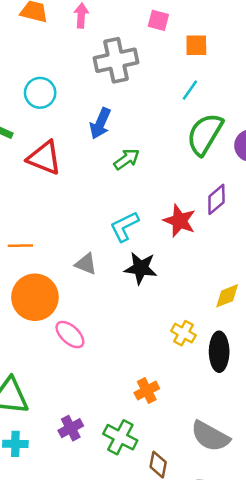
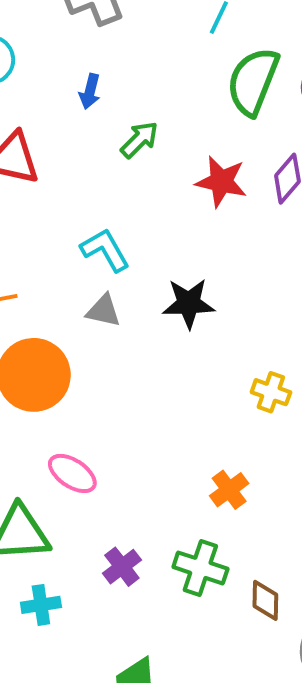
blue arrow: (100, 123) -> (90, 91), size x0.7
red star: (180, 221) -> (221, 182), moved
cyan L-shape: (124, 226) -> (105, 250), moved, turned 96
pink ellipse: (70, 335) -> (72, 473), moved

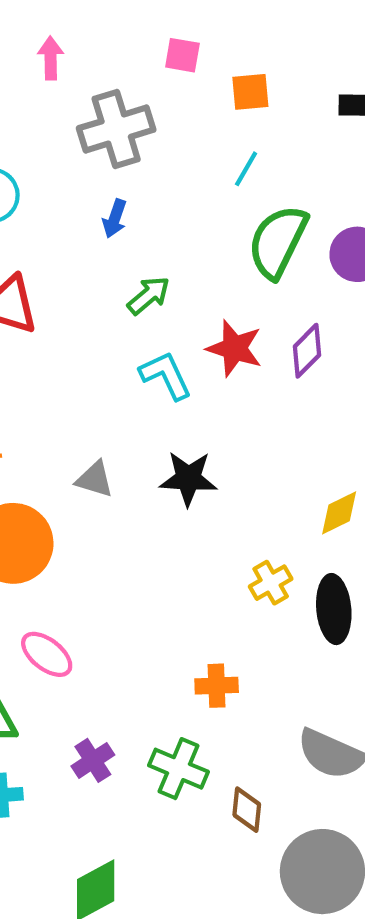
blue arrow: (90, 91) -> (115, 219), moved
cyan L-shape: (105, 250) -> (166, 375), moved
yellow cross: (271, 392) -> (271, 583), turned 36
orange cross: (229, 490) -> (217, 686), turned 30

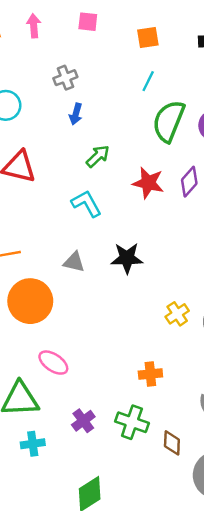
pink square: (182, 55) -> (88, 22), moved
gray cross: (116, 129) -> (65, 78), moved, size x0.6
cyan L-shape: (166, 375) -> (86, 204), moved

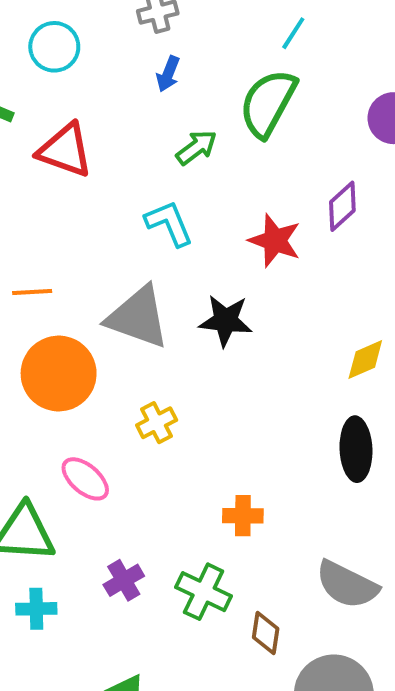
green semicircle: (169, 121) -> (268, 103), moved
red star: (148, 183) -> (275, 241), moved
gray triangle: (74, 262) -> (138, 317), size x1.8
yellow cross: (177, 314) -> (157, 423), moved

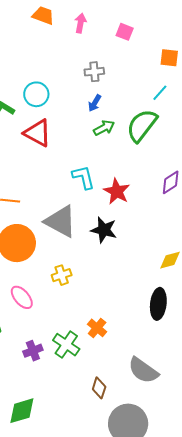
cyan circle: (54, 47) -> (36, 94), moved
green arrow: (196, 147) -> (104, 128), moved
red star: (275, 241) -> (117, 191), moved
orange cross: (243, 516) -> (97, 328), turned 30
green cross: (204, 592) -> (66, 345), moved

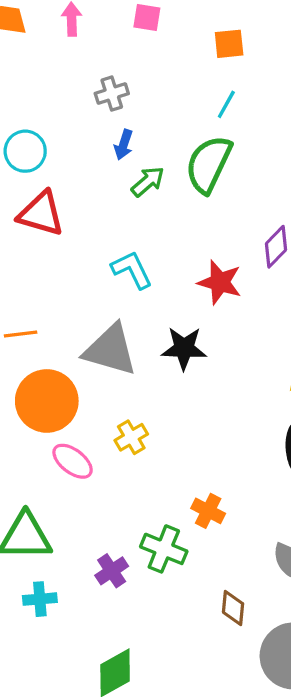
red star: (117, 191) -> (220, 282), moved
pink ellipse: (22, 297) -> (73, 461), moved

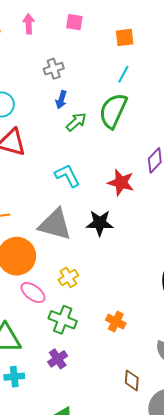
green cross: (164, 549) -> (63, 320), moved

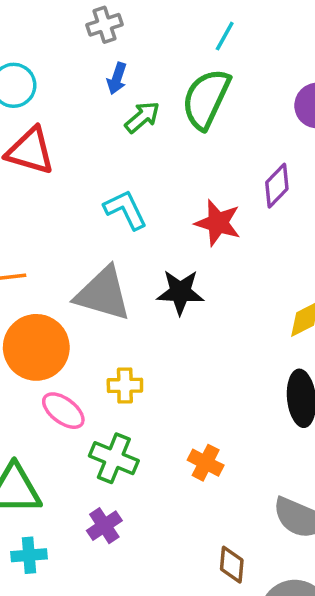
yellow cross: (68, 277) -> (125, 385), turned 30

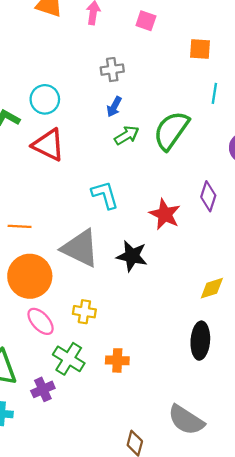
cyan line: (225, 36) -> (214, 93), moved, turned -30
purple diamond: (277, 186) -> (208, 196), turned -36
orange cross: (206, 463) -> (117, 360), moved, turned -35
purple cross: (104, 526) -> (43, 389), moved

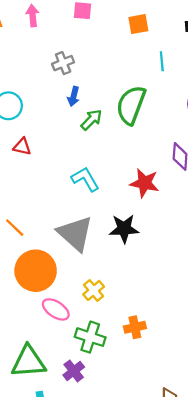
red triangle: (48, 145) -> (22, 147), size x0.6
orange line: (20, 226) -> (15, 228), turned 55
gray triangle: (80, 248) -> (75, 233), turned 30
yellow cross: (84, 312) -> (94, 290), turned -35

